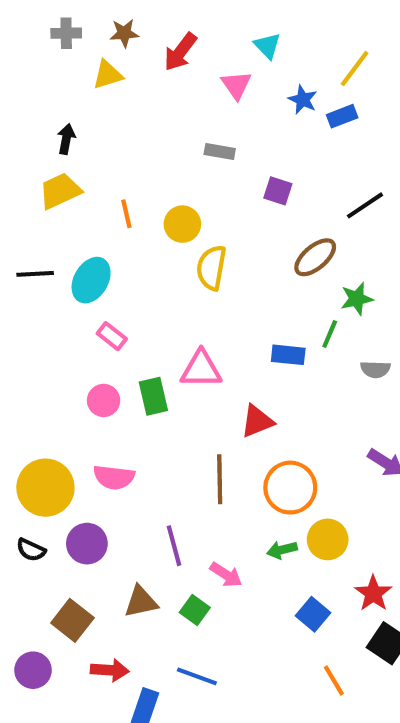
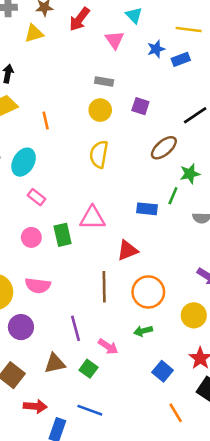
yellow line: (355, 68) -> (189, 30), turned 60
blue star: (303, 100) -> (156, 49), turned 30
yellow circle: (182, 224) -> (100, 110), moved
yellow circle: (328, 539) -> (194, 315), moved

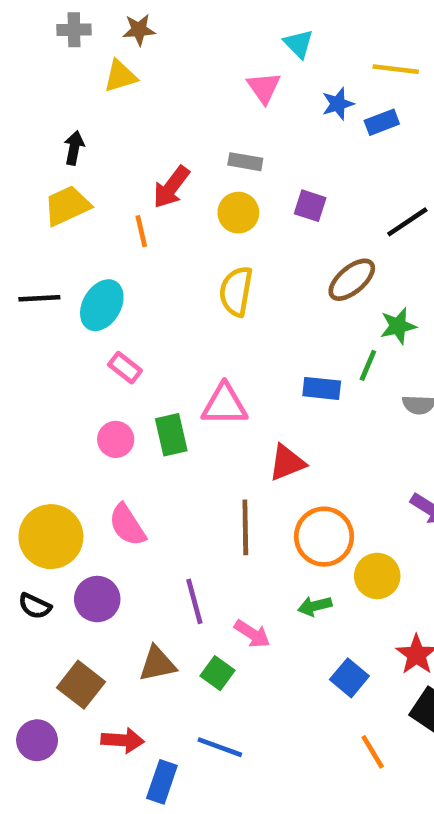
red arrow: (79, 19) -> (171, 187), moved
pink semicircle: (38, 285) -> (127, 525), turned 50
yellow circle: (194, 315) -> (377, 576), moved

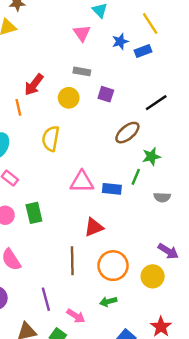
yellow line: (396, 69) -> (150, 23), turned 50
gray rectangle: (245, 162) -> (82, 71), moved
yellow semicircle: (236, 291) -> (51, 139), moved
pink triangle: (224, 405) -> (82, 182), moved
yellow circle: (377, 576) -> (153, 276), moved

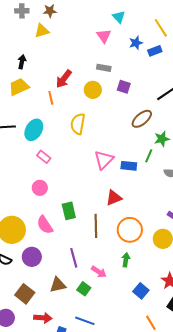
pink triangle: (82, 182) -> (104, 160), turned -45
green rectangle: (34, 213) -> (69, 211), moved
green arrow: (108, 302) -> (126, 260), turned 112

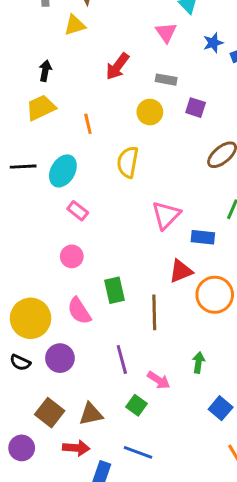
red arrow: (64, 79) -> (117, 66), moved
blue rectangle: (129, 166) -> (203, 237), moved
orange circle: (130, 230) -> (215, 295), moved
brown triangle: (58, 285) -> (91, 414), moved

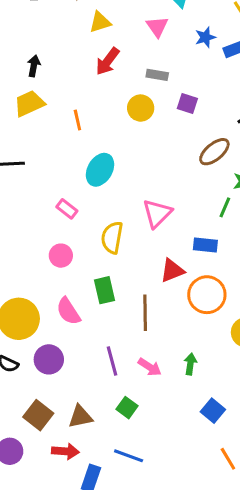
yellow triangle: (75, 25) -> (100, 22), moved
yellow semicircle: (128, 162) -> (112, 237), moved
cyan ellipse: (63, 171) -> (100, 170), moved
blue rectangle: (203, 237) -> (205, 245), moved
pink arrow: (159, 380) -> (150, 367), moved

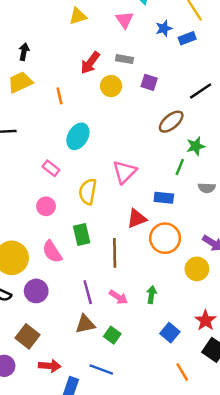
red arrow: (108, 61) -> (90, 63), moved
green square: (127, 408) -> (112, 335), moved
brown triangle: (80, 417) -> (85, 324), moved

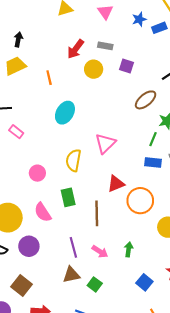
pink rectangle: (51, 168) -> (16, 132), moved
blue rectangle: (164, 198) -> (153, 162), moved

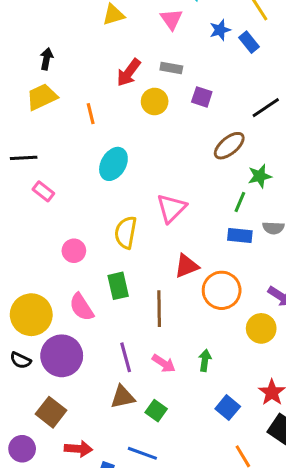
blue rectangle: (159, 28) -> (249, 42), turned 72
purple circle: (29, 246) -> (62, 356), size x1.4

